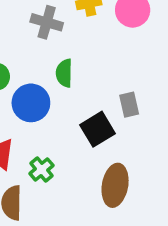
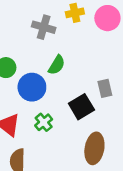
green semicircle: (64, 73) -> (57, 65), turned -150
green cross: (41, 170) -> (44, 122), moved

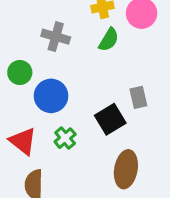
gray cross: (44, 27) -> (56, 37), moved
green semicircle: (57, 65) -> (109, 40), moved

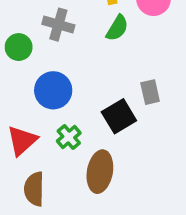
green circle: (20, 72) -> (19, 47), moved
red triangle: (23, 141) -> (22, 140), turned 40
brown ellipse: (126, 169) -> (100, 172), moved

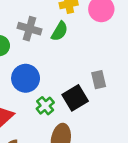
green semicircle: (117, 28) -> (60, 31), moved
green cross: (69, 137) -> (45, 106), moved

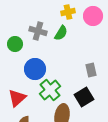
black square: (75, 98) -> (84, 97), moved
green cross: (45, 106) -> (50, 90), size x1.5

